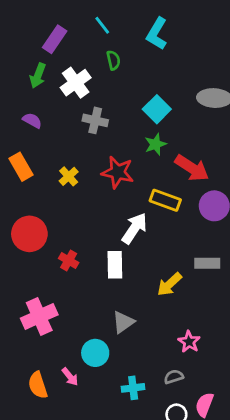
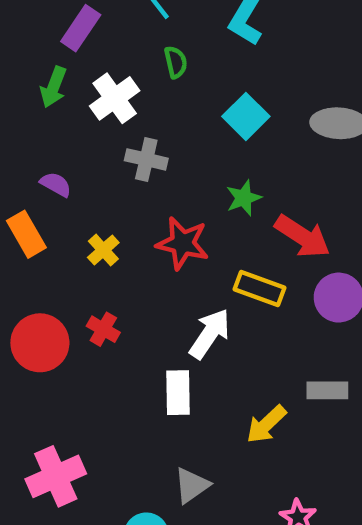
cyan square: (157, 109) -> (246, 116), moved
purple semicircle: (32, 120) -> (56, 184), moved
red cross: (69, 260) -> (103, 329), moved

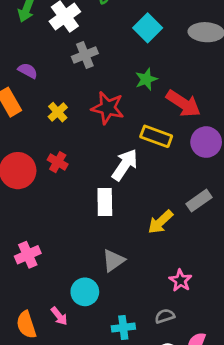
gray cross: (146, 159) -> (85, 55), turned -35
gray rectangle: (327, 390) -> (199, 201), turned -35
pink cross: (56, 476) -> (28, 255), size x0.7

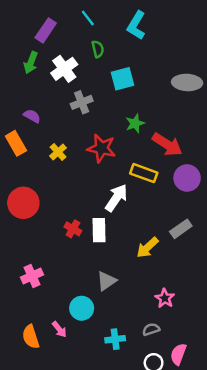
cyan square: (148, 28) -> (123, 79), moved, turned 30
red cross: (58, 162) -> (73, 229), moved

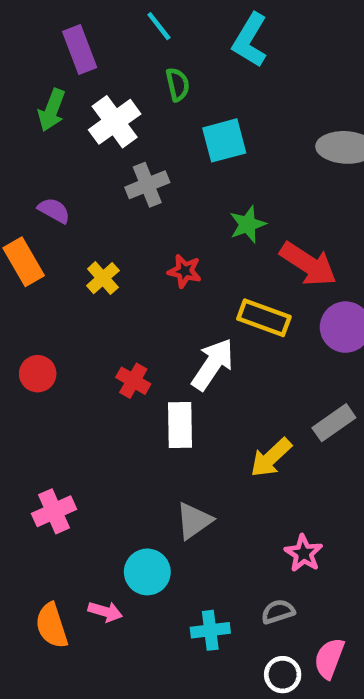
purple rectangle: (46, 30) -> (80, 49), turned -55
red star: (101, 148) -> (185, 271), size x0.6
red circle: (23, 203) -> (38, 374), size x0.6
red cross: (73, 229) -> (133, 381), moved
pink arrow: (59, 329) -> (105, 612), turned -35

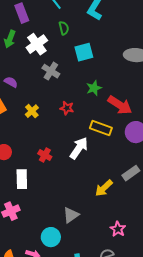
gray cross: (147, 185) -> (51, 71), turned -36
white rectangle: (180, 425) -> (22, 179), moved

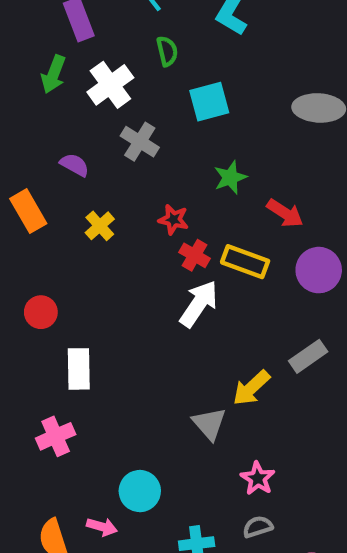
purple semicircle: (11, 82) -> (75, 165), moved
red arrow: (120, 105) -> (285, 213), size x0.7
red cross: (45, 155) -> (195, 255), moved
gray triangle: (71, 215) -> (209, 424), moved, turned -36
pink star: (118, 229) -> (258, 478), moved

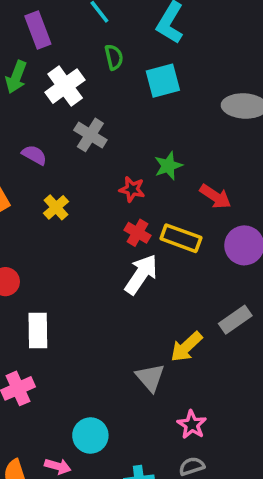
cyan square: (209, 102) -> (163, 81), moved
red star: (173, 220) -> (132, 189), moved

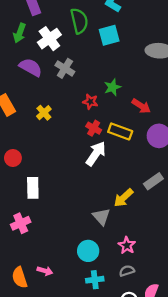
green semicircle: (114, 57) -> (79, 21), size x1.6
purple semicircle: (34, 155) -> (31, 67), moved, size x1.5
cyan circle: (90, 436) -> (88, 251), moved

